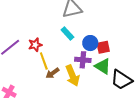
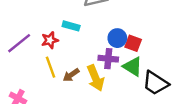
cyan rectangle: (67, 33) -> (71, 26), moved, turned -32
red square: (103, 47) -> (133, 43), turned 32
yellow line: (44, 61) -> (50, 67), moved

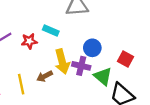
red square: (133, 43) -> (125, 59), moved
yellow line: (50, 67) -> (21, 84), moved
yellow arrow: (96, 78) -> (62, 62), moved

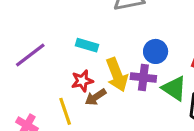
cyan rectangle: (51, 31) -> (87, 45), moved
red star: (29, 41) -> (82, 81), moved

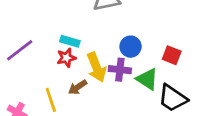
red star: (82, 81) -> (66, 58), moved

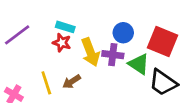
red square: (172, 55) -> (163, 41), size x1.6
red star: (66, 58) -> (62, 43), turned 30
brown arrow: (78, 87) -> (72, 82), moved

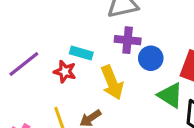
red star: (62, 43) -> (65, 72), moved
purple cross: (113, 55) -> (128, 40), moved

